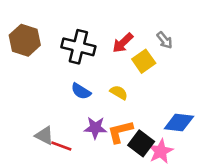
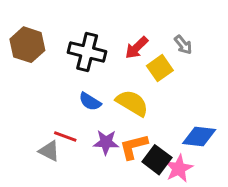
yellow semicircle: (119, 92) -> (132, 103), size x1.6
red line: (61, 146) -> (65, 136), moved

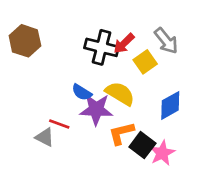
gray arrow: (183, 45) -> (166, 41), size x1.5
black cross: (87, 52) -> (102, 47), moved
blue diamond: (199, 136) -> (170, 105), moved, turned -36
purple star: (106, 142) -> (96, 109), moved, size x1.4

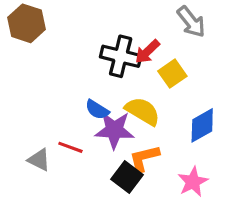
brown hexagon: (25, 41) -> (27, 23), moved
gray arrow: (166, 41) -> (191, 22), moved
gray triangle: (45, 137) -> (39, 160), moved
black square: (142, 145) -> (127, 177), moved

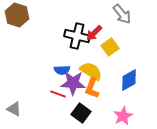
blue semicircle: (97, 110) -> (62, 70), turned -35
red line: (70, 147) -> (58, 94), moved
orange L-shape: (144, 158) -> (92, 88), moved, turned -55
gray triangle: (39, 160) -> (14, 109), moved

